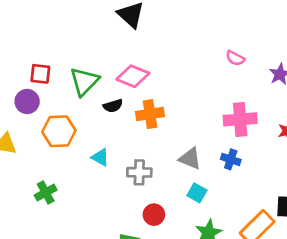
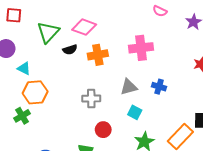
red square: (40, 74) -> (14, 15), moved
pink cross: (240, 119) -> (141, 48), moved
orange hexagon: (59, 131) -> (35, 92), moved
cyan triangle: (100, 157) -> (24, 68), moved
gray triangle: (190, 158) -> (129, 87), turned -36

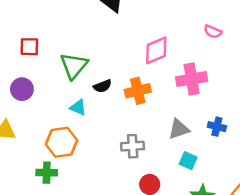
pink diamond: (84, 27) -> (156, 50), moved, turned -40
cyan triangle: (24, 68) -> (78, 108), moved
green cross: (22, 116) -> (47, 173), turned 35

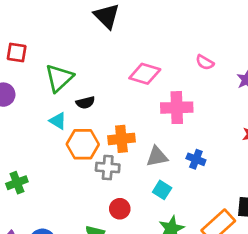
pink diamond: (156, 50) -> (145, 74), turned 32
orange cross: (138, 91) -> (121, 139), moved
orange hexagon: (61, 142) -> (83, 144), moved
green cross: (47, 173) -> (17, 183), turned -30

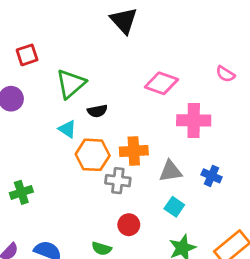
red square: (17, 53) -> (27, 55), turned -30

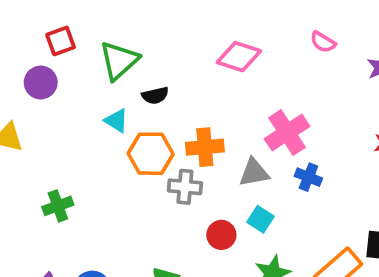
red square: (27, 55) -> (61, 41), moved
pink cross: (194, 120) -> (287, 133), moved, turned -32
red circle: (129, 225) -> (221, 235), moved

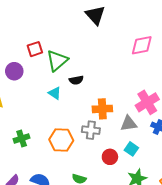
red square: (61, 41) -> (35, 49), moved
pink diamond: (239, 57) -> (142, 45), moved, turned -30
orange hexagon: (151, 154) -> (61, 140), moved

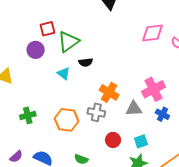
purple circle: (14, 71) -> (36, 50), moved
orange cross: (102, 109) -> (109, 92), turned 30
cyan square: (131, 149) -> (141, 141), moved, turned 32

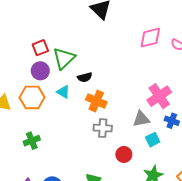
purple circle: (36, 50) -> (40, 71), moved
orange cross: (109, 92) -> (96, 101), moved
orange hexagon: (67, 120) -> (32, 97), moved
cyan square: (141, 141) -> (153, 140), moved

